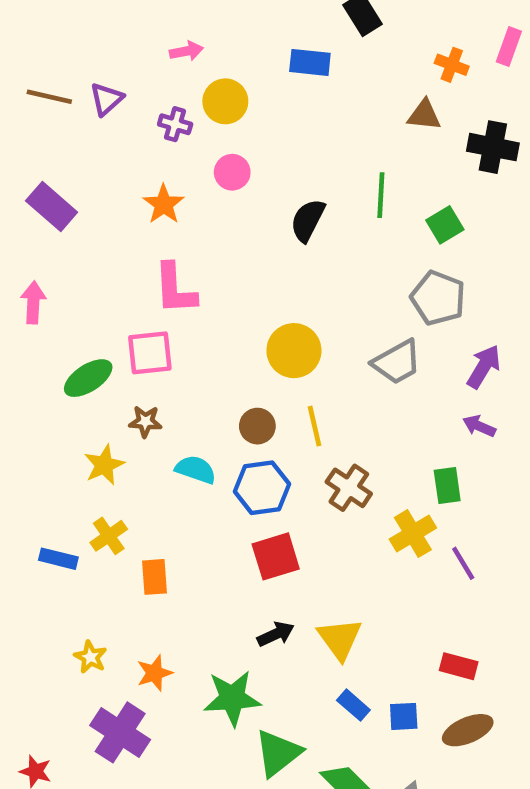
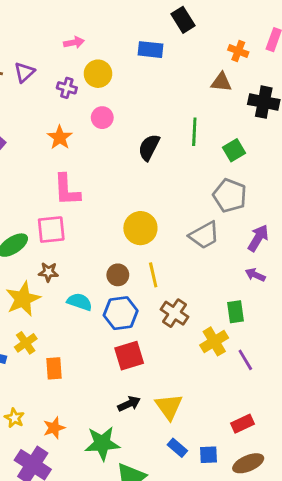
yellow star: (104, 465) -> (23, 299), size x1.4
red rectangle: (459, 666) -> (242, 424), turned -40

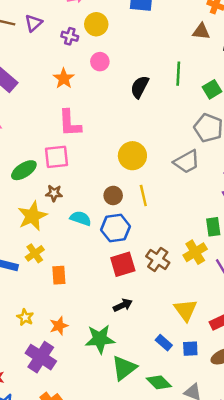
brown cross: (174, 313) -> (158, 259), moved
yellow triangle: (169, 407) -> (185, 310), moved

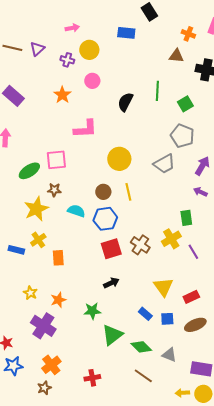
pink L-shape: (70, 123) -> (85, 129), moved, turned -90
green star: (100, 339) -> (92, 311), size x0.7

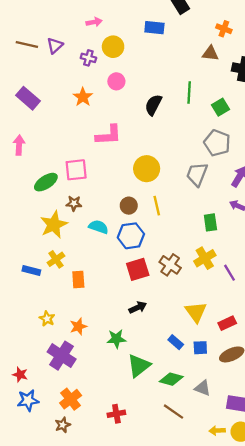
gray trapezoid: (164, 164) -> (197, 174), turned 140
green rectangle: (186, 218) -> (210, 222), moved
green diamond: (141, 347) -> (171, 379), turned -30

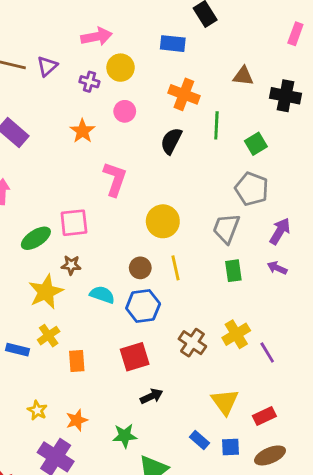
pink arrow: (94, 22) -> (97, 37), size x1.5
orange cross: (224, 29) -> (184, 94), moved, size x1.5
pink L-shape: (109, 135) -> (115, 179), turned -68
green rectangle: (210, 222) -> (233, 271), moved
red square: (138, 269) -> (135, 357), moved

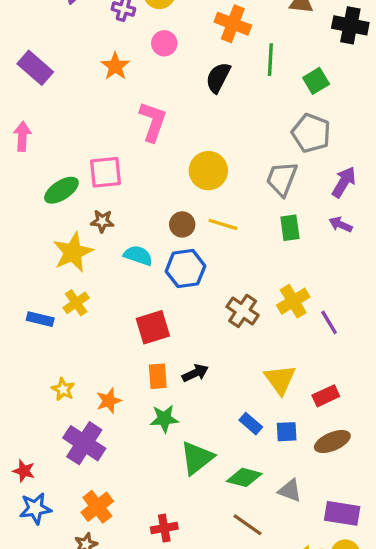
yellow line: (176, 268) -> (223, 224), turned -60
red square: (135, 357) -> (153, 327), moved
orange rectangle: (77, 361) -> (158, 376), moved

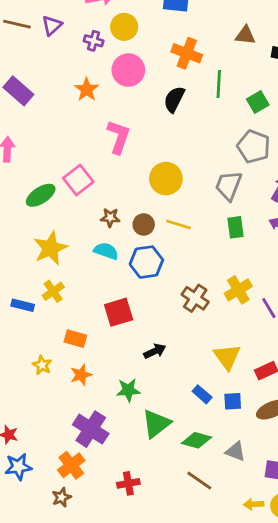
pink circle: (164, 43) -> (128, 70), size x1.5
pink square: (105, 172) -> (78, 180), turned -32
brown star: (102, 221) -> (110, 218), moved
orange rectangle: (158, 376) -> (75, 339), moved, turned -70
purple cross: (84, 443) -> (91, 429), moved

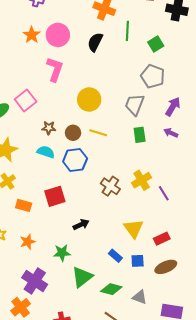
pink circle: (128, 70) -> (58, 35), moved
orange rectangle: (75, 339) -> (24, 205), moved

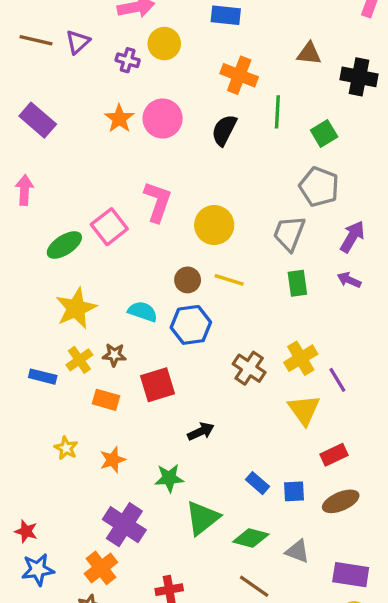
pink L-shape: (55, 69) -> (158, 202), moved
brown star: (49, 128) -> (114, 355), moved
yellow triangle: (134, 229) -> (304, 410), moved

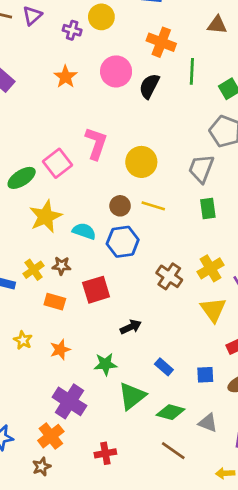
pink circle: (163, 118) -> (116, 71), moved
yellow star: (76, 308) -> (46, 216), moved
blue rectangle: (257, 483) -> (164, 367), moved

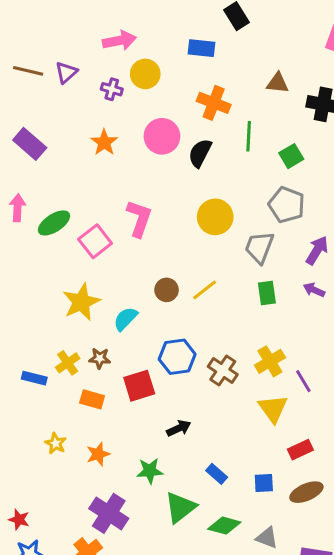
yellow circle: (141, 162) -> (215, 217), moved
green ellipse: (22, 178) -> (54, 223), moved
yellow line: (153, 206) -> (205, 290), turned -55
cyan semicircle: (84, 231) -> (125, 319), turned -65
blue hexagon: (123, 242) -> (177, 357), moved

